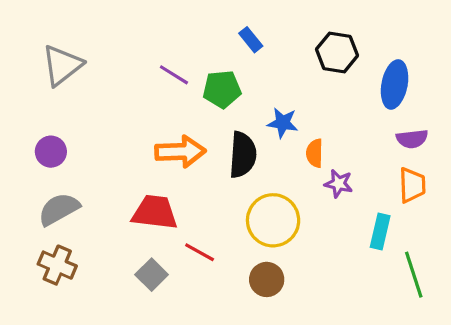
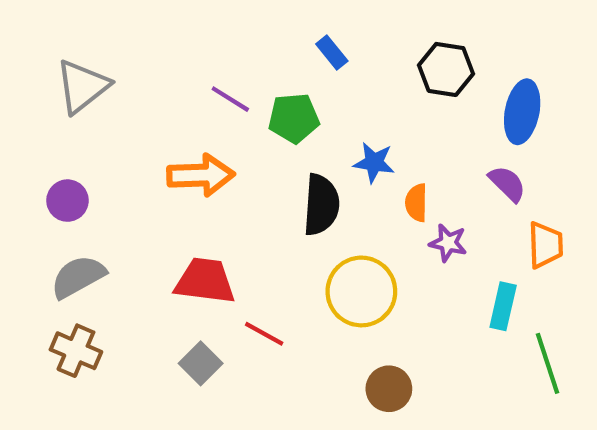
purple semicircle: (412, 139) -> (507, 184), moved, turned -128
orange arrow: (180, 152) -> (201, 175), moved
brown circle: (267, 279) -> (389, 389), moved

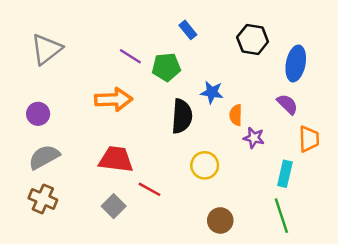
yellow circle: (361, 291) -> (205, 165), size x0.7
green line: (547, 363) -> (281, 216), moved

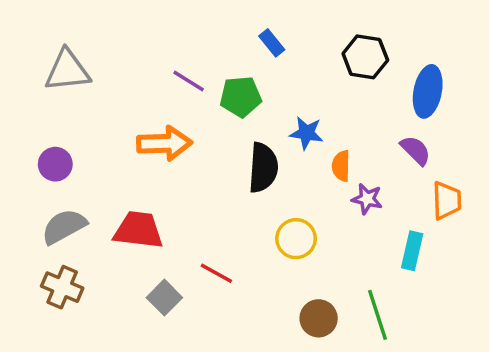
gray triangle: (46, 49) -> (67, 71), turned 32
red trapezoid: (116, 159) -> (138, 230), moved
green line: (281, 216) -> (377, 315), moved

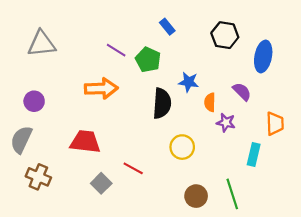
green pentagon: (241, 97) -> (148, 60), turned 30
purple semicircle: (416, 150) -> (242, 92), moved
gray semicircle: (64, 227) -> (21, 140), moved, turned -36

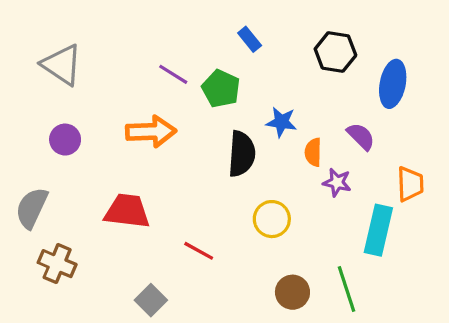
gray triangle: (42, 44) -> (62, 65), turned 40
purple circle: (34, 101) -> (65, 140), moved
cyan rectangle: (254, 154) -> (378, 230), size x1.4
gray square: (101, 183) -> (151, 300), moved

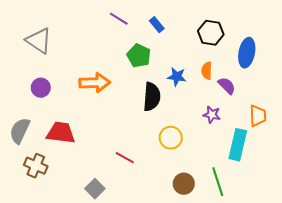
purple line: (173, 74) -> (119, 19), moved
orange semicircle: (313, 152) -> (207, 71), moved
red trapezoid: (127, 211) -> (61, 133), moved

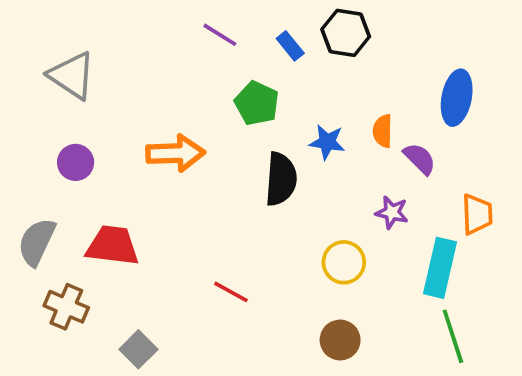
black hexagon: (211, 33) -> (346, 33), moved
yellow circle: (171, 138) -> (344, 262), moved
green line: (218, 182) -> (453, 336), moved
gray square: (95, 189) -> (138, 349), moved

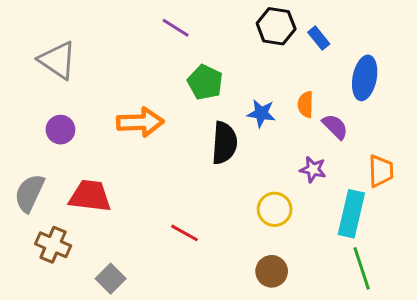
blue rectangle: (290, 46) -> (319, 38), moved

